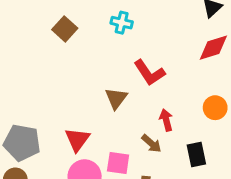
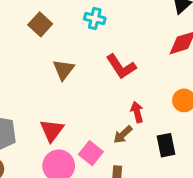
brown triangle: (116, 98) -> (64, 70), moved
brown arrow: (151, 144) -> (123, 135), turned 96
pink square: (118, 163) -> (91, 153), turned 30

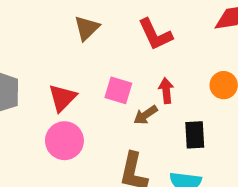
pink square: (91, 153) -> (118, 90), moved, turned -30

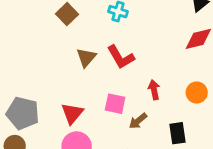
red L-shape: (155, 34) -> (121, 57), moved
red arrow: (166, 91) -> (154, 90), moved

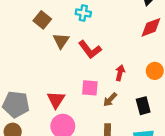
brown triangle: (86, 57) -> (61, 41), moved
red arrow: (154, 90) -> (120, 73), turned 32

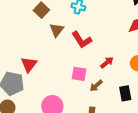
red arrow: (120, 73) -> (107, 63), turned 32
red triangle: (56, 100) -> (29, 64), moved

